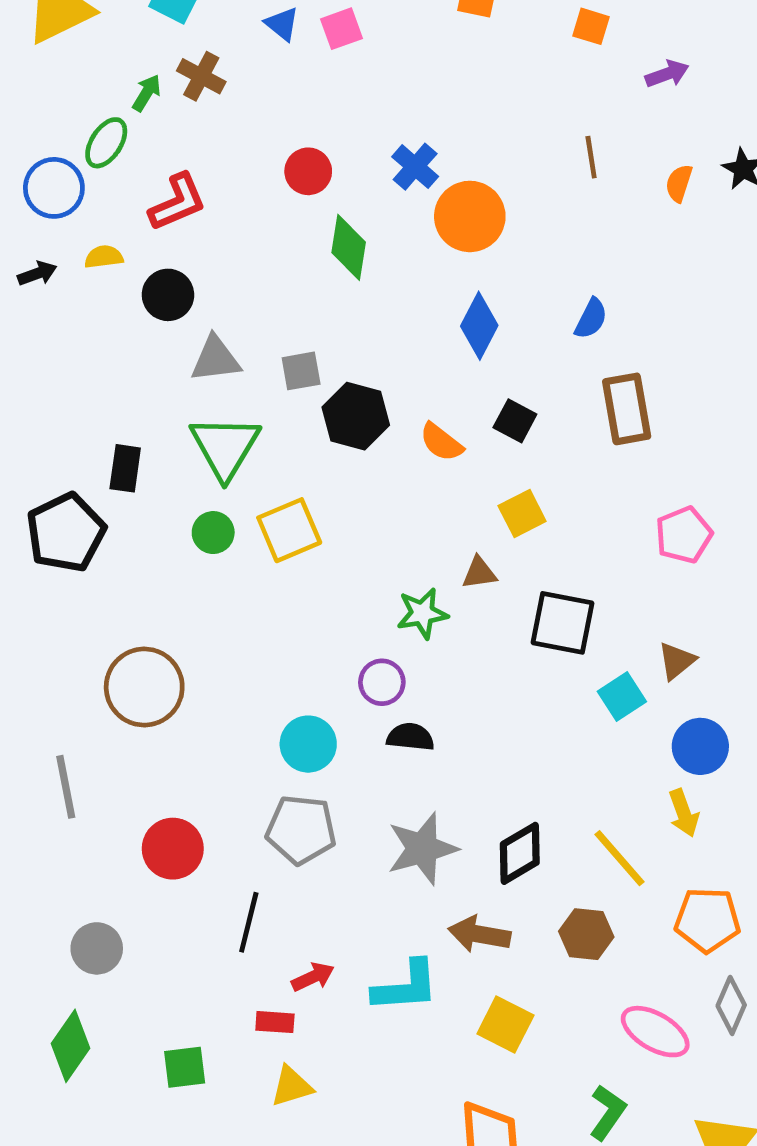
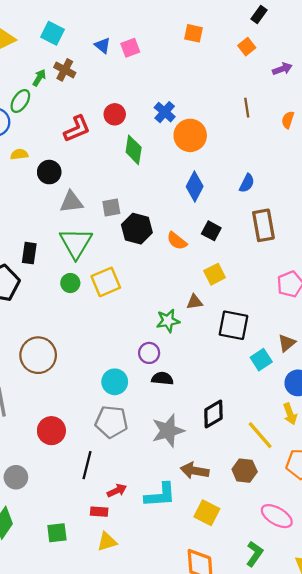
orange square: (591, 26) -> (247, 47), turned 35
red L-shape: (177, 202) -> (77, 129), moved
black diamond: (520, 853) -> (213, 414), moved

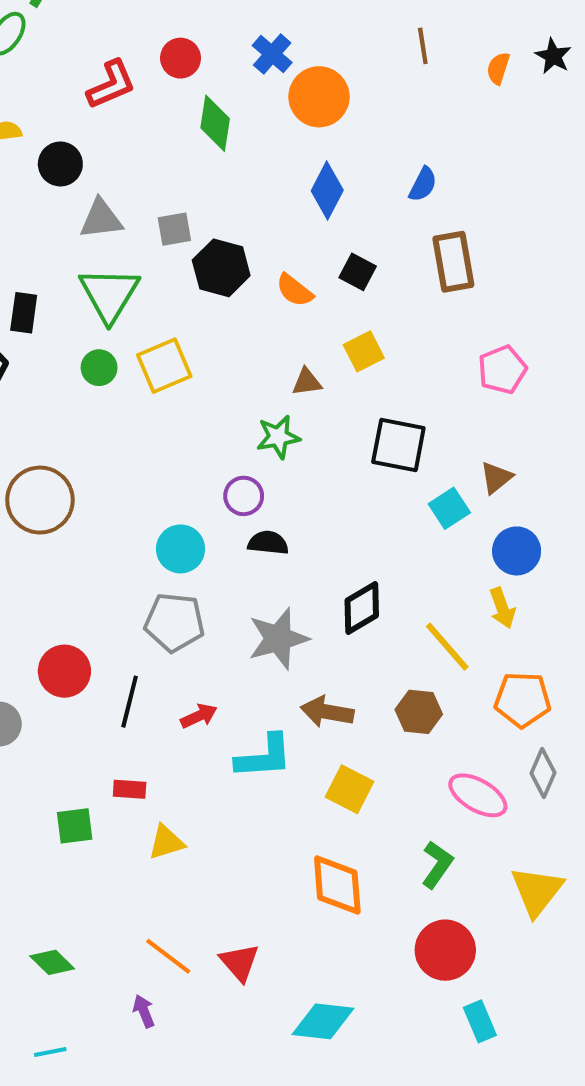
brown triangle: (195, 302) -> (307, 382), moved
red circle: (51, 431) -> (64, 671), moved
red arrow: (117, 491) -> (199, 716), moved
red rectangle: (99, 512) -> (130, 789), moved

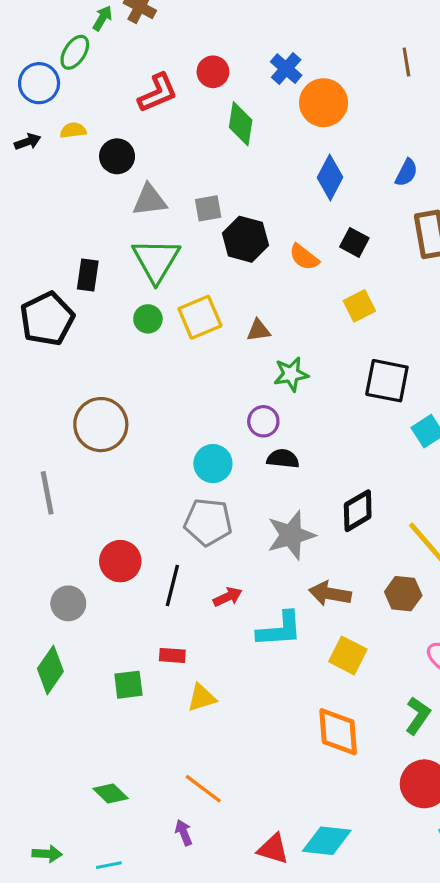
brown triangle: (307, 382) -> (258, 330), moved
red triangle: (240, 962) -> (273, 849), moved, turned -32

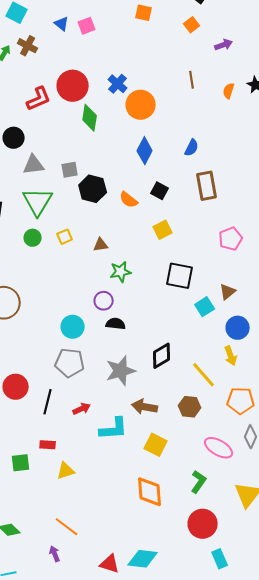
red circle: (213, 72) -> (73, 86), size x1.6
yellow square: (200, 317) -> (65, 237), size x0.6

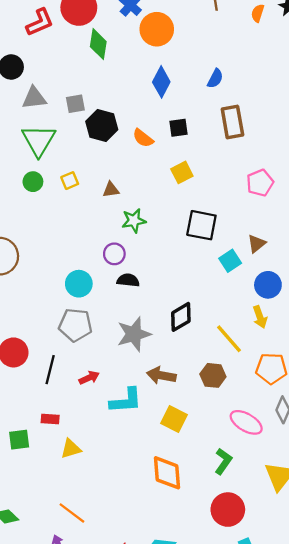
black square: (160, 191) -> (179, 128), turned -36

